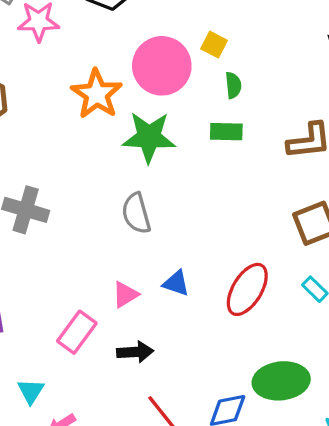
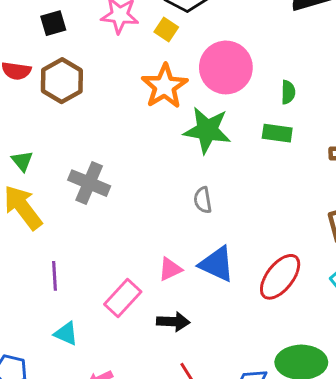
yellow square: (214, 45) -> (166, 30), moved
gray semicircle: (136, 213) -> (203, 200), moved, size x0.7
blue triangle: (176, 283) -> (217, 264), size x1.5
cyan triangle: (31, 391) -> (66, 334), moved, turned -45

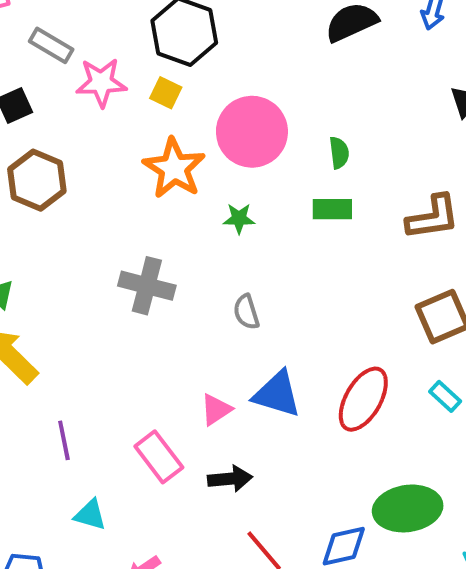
green star: (207, 130) -> (239, 218), size x0.5
gray cross: (89, 183) -> (147, 286), moved
pink rectangle: (123, 298) -> (159, 457), turned -72

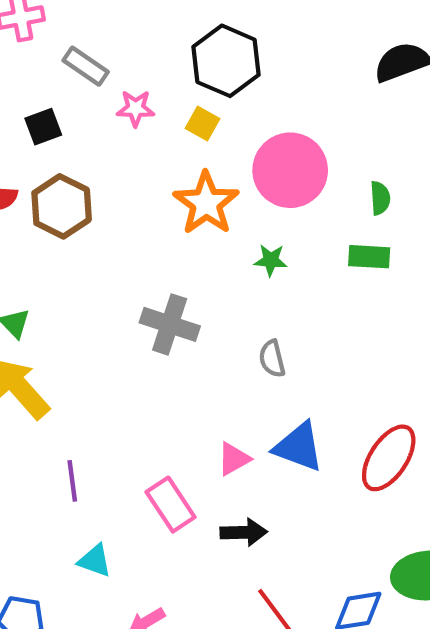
pink star: (101, 82) -> (136, 108), size x0.7

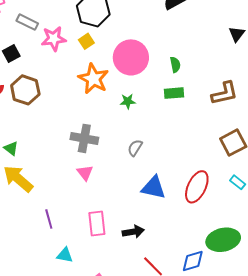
pink star: (136, 108) -> (54, 39), size x1.4
yellow square: (203, 124) -> (86, 41), turned 35
gray semicircle: (272, 359) -> (135, 148), turned 54
pink triangle: (234, 459) -> (85, 173), moved, turned -30
pink rectangle: (171, 505) -> (97, 224), turned 35

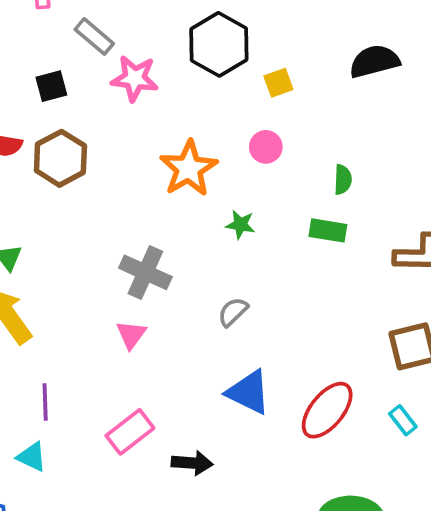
yellow square: (86, 41) -> (278, 83), moved
pink circle: (131, 57) -> (266, 147), size x0.5
pink rectangle: (97, 224) -> (130, 432), turned 45
cyan triangle: (65, 255) -> (32, 457), moved

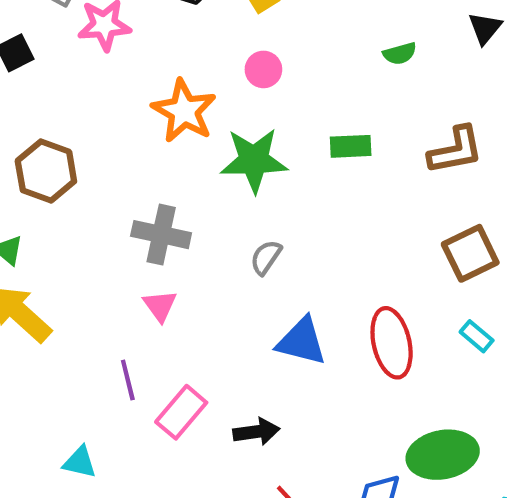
brown hexagon: (60, 158) -> (46, 171), moved
green semicircle: (343, 180) -> (400, 54), moved, turned 84
green star: (241, 225) -> (254, 160), size x2.0
purple line: (45, 402) -> (128, 380), moved
red ellipse: (327, 410) -> (392, 343), turned -40

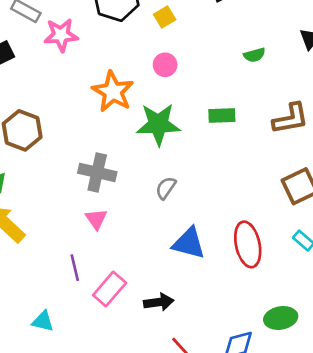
green ellipse: (443, 455) -> (281, 318), size x0.7

